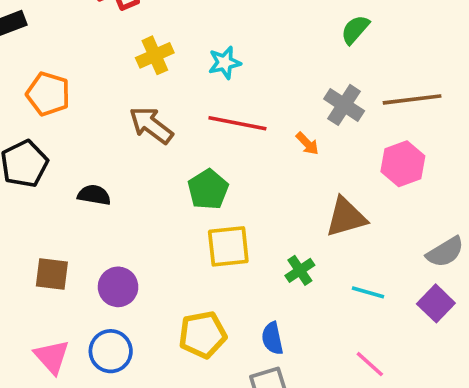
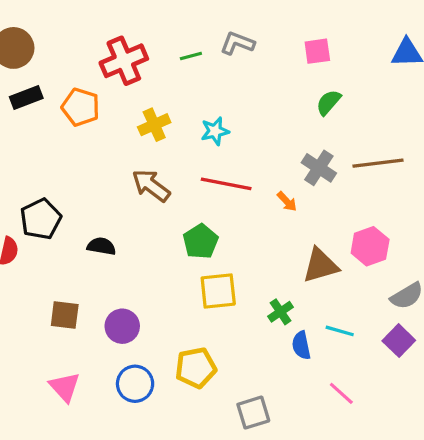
orange pentagon: (48, 94) -> (81, 107), moved
pink hexagon: (403, 164) -> (370, 246), moved
blue semicircle: (272, 338) -> (301, 345), moved
blue circle: (111, 351) -> (135, 384), moved

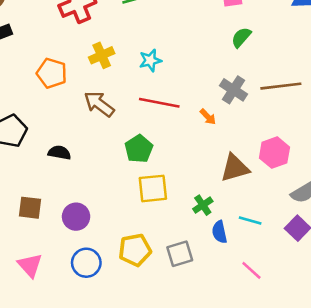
orange pentagon: (81, 107) -> (52, 73), moved
gray square: (253, 413) -> (180, 254), moved

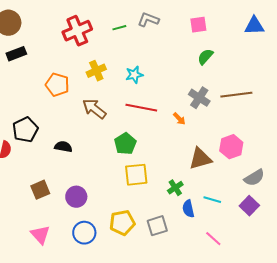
brown square: (30, 208) -> (40, 190), turned -30

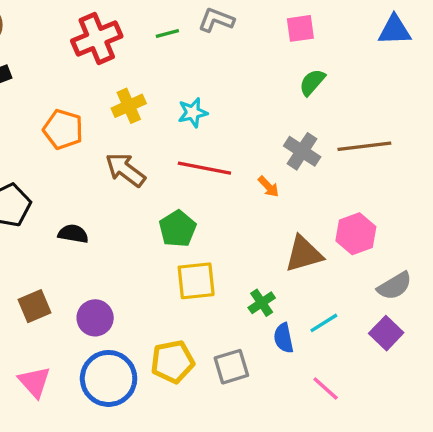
cyan line: (212, 200) -> (324, 323), turned -48
blue circle: (84, 233) -> (109, 378), size x1.4

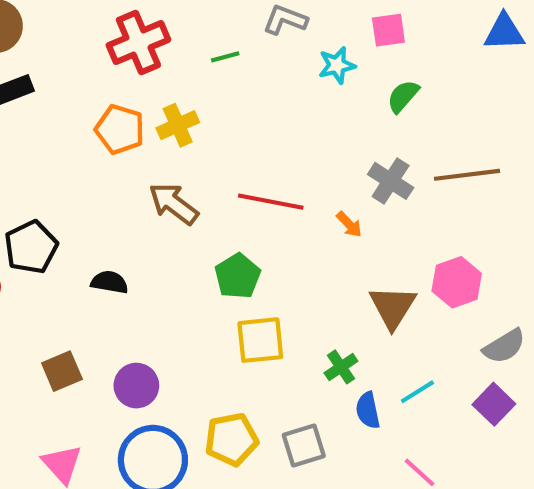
green line: (167, 33) -> (225, 57), moved
cyan star: (193, 113) -> (337, 65), moved
orange pentagon: (63, 129) -> (120, 129), moved
brown triangle: (304, 254) -> (393, 307), turned -42

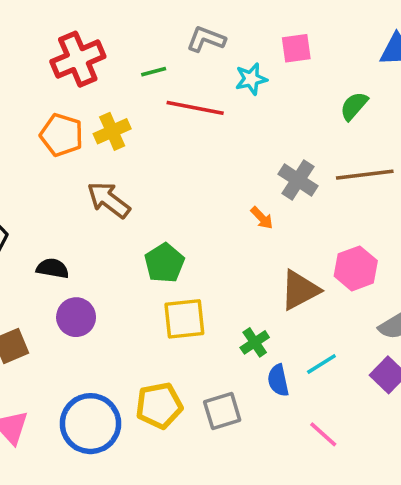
green semicircle: (403, 96) -> (354, 106), moved
red line: (271, 202) -> (195, 108), moved
brown triangle: (393, 307) -> (300, 290), turned 30
purple circle: (136, 386) -> (76, 317), moved

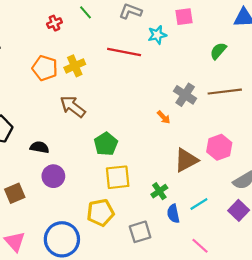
red cross: (78, 59) -> (54, 23), size x0.5
green line: (154, 72) -> (85, 12), moved, turned 64
yellow pentagon: (159, 406) -> (100, 213), moved

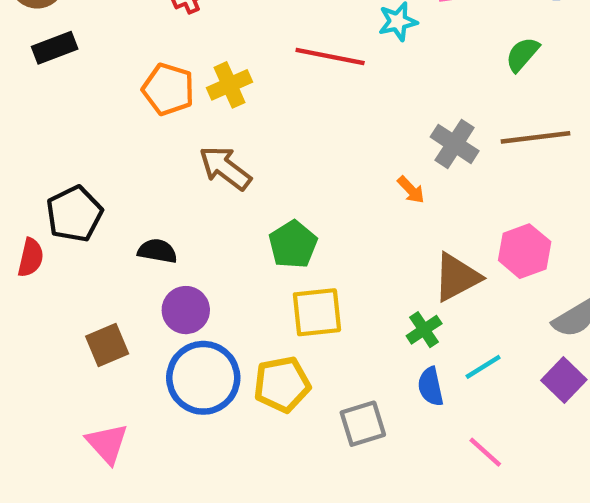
green cross: (159, 191) -> (424, 330), moved
blue circle: (62, 239) -> (203, 378), moved

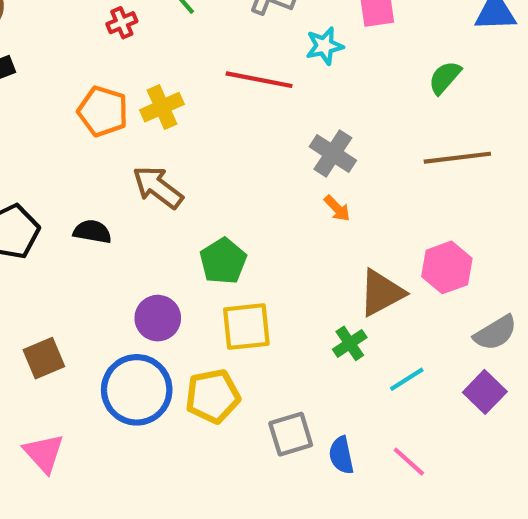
gray cross: (455, 144) -> (333, 153), moved
black semicircle: (157, 251) -> (92, 232), moved
purple circle: (186, 310) -> (158, 318), moved
blue semicircle: (431, 387) -> (341, 455), moved

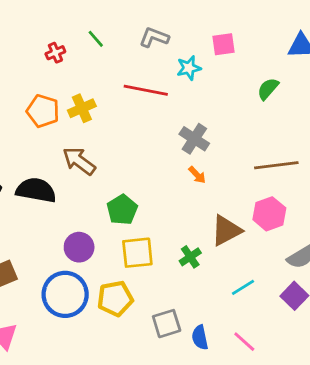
brown line: (457, 158) -> (276, 165), moved
black semicircle: (92, 232) -> (36, 190), size x1.6
green cross: (350, 343) -> (190, 257), moved

